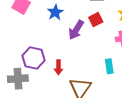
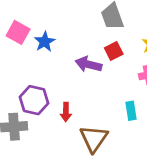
blue star: (55, 12) -> (45, 42), moved
purple arrow: (76, 30) -> (88, 64), turned 72

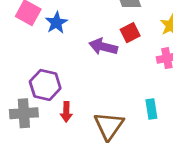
cyan rectangle: (131, 111) -> (151, 109), moved
red arrow: (66, 112) -> (66, 112), moved

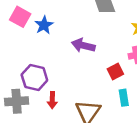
red square: (130, 33) -> (115, 72), moved

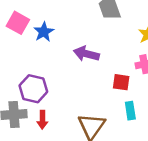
red square: (115, 72) -> (121, 82), turned 35
red arrow: (52, 100) -> (42, 120), moved

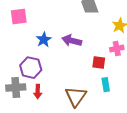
pink square: (18, 23) -> (19, 17), turned -36
blue star: (44, 32) -> (44, 40), moved

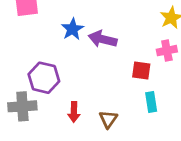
blue star: (44, 40) -> (72, 29), moved
red arrow: (38, 92) -> (74, 112), moved
brown triangle: (76, 97) -> (108, 119), size x0.6

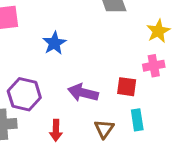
purple arrow: (103, 39) -> (83, 93), moved
brown triangle: (108, 119) -> (104, 129), moved

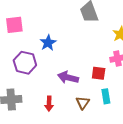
purple hexagon: (24, 94) -> (25, 63), moved

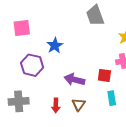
brown triangle: (83, 103) -> (79, 104), moved

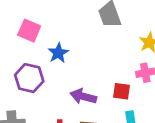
pink square: (22, 28) -> (29, 31), moved, turned 30

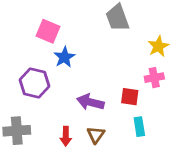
pink square: (29, 31) -> (48, 31), moved

